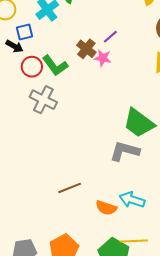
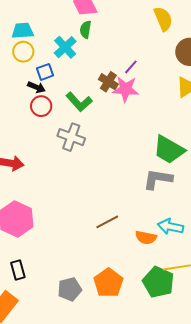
pink star: (103, 58) -> (126, 89), size x1.5
red circle: (32, 67) -> (41, 106), moved

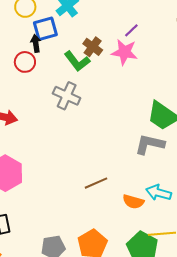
blue square: (45, 72) -> (45, 29), size x1.4
brown cross: (108, 82) -> (93, 47), moved
black arrow: (37, 87) -> (36, 43), turned -126
red circle: (41, 106) -> (25, 62), moved

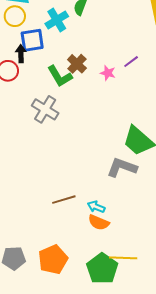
purple line: (131, 30) -> (131, 62), moved
pink star: (124, 52) -> (108, 73), size x0.6
cyan arrow: (159, 193) -> (96, 207), moved, size x0.7

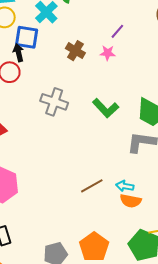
blue square: (32, 40) -> (27, 37), turned 30
purple line: (131, 62) -> (117, 31), moved
green L-shape: (60, 76) -> (106, 108), moved

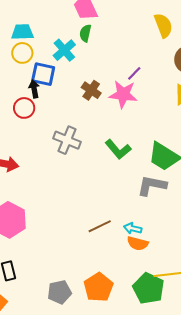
pink star: (108, 53) -> (123, 94), size x1.8

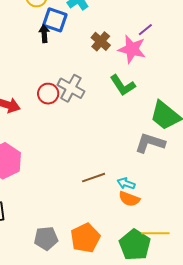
red circle: (24, 108) -> (48, 94), moved
green L-shape: (118, 149) -> (123, 85), moved

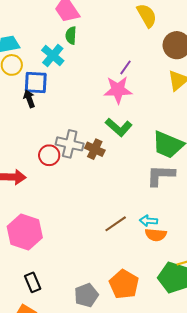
brown cross: (101, 41) -> (95, 149), moved

